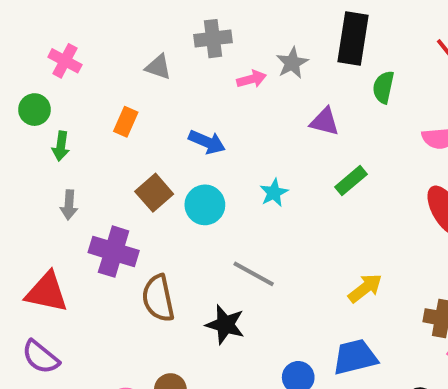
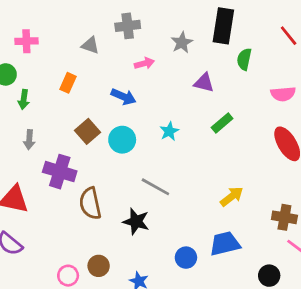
pink cross: (65, 61) -> (26, 41), turned -30
pink arrow: (252, 79) -> (144, 63), moved

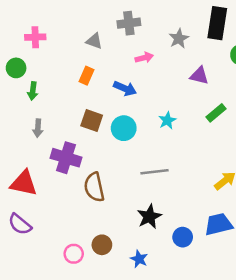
orange rectangle: (68, 83) -> (87, 76), moved
brown square: (87, 131) -> (92, 120), turned -30
gray line: (155, 187) -> (154, 172), turned -36
black star: (136, 221) -> (149, 217), moved, turned 30

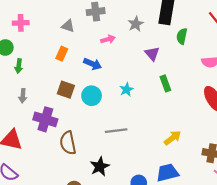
purple triangle: (199, 76) -> (152, 54), turned 35
green rectangle: (216, 113) -> (165, 83), turned -70
black star: (149, 217) -> (100, 167), moved

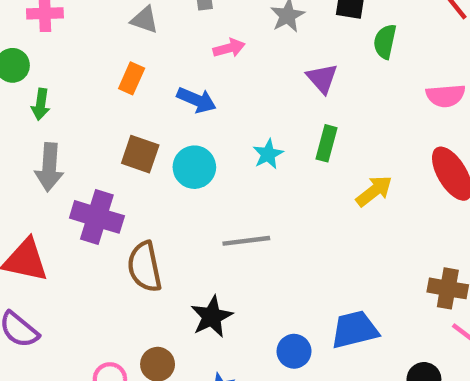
green rectangle: (165, 83) -> (326, 143), moved, turned 35
gray arrow: (23, 96) -> (49, 167), size x1.5
yellow arrow: (173, 138) -> (374, 191), moved

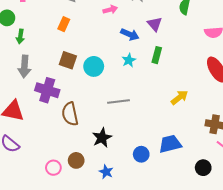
blue arrow: (197, 100) -> (130, 34), moved
yellow arrow: (374, 191) -> (179, 97), moved

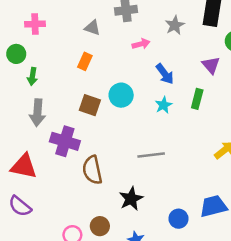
purple triangle: (155, 24) -> (211, 65), moved
blue arrow: (130, 34) -> (165, 74), turned 30
cyan circle: (94, 66) -> (121, 95), moved

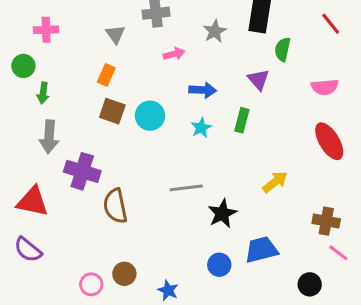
gray triangle: (92, 28) -> (115, 34), turned 35
blue arrow: (165, 74) -> (203, 90), turned -50
brown square: (90, 105) -> (112, 111), moved
black star: (131, 199) -> (222, 214), moved

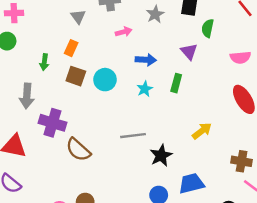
pink cross: (46, 30) -> (14, 13), moved
green arrow: (43, 93) -> (44, 62), moved
brown semicircle: (115, 206) -> (78, 150), turned -36

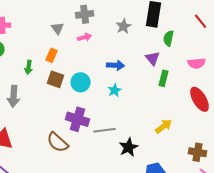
pink arrow: (124, 32) -> (85, 37), moved
green rectangle: (176, 83) -> (164, 78), moved
purple cross: (52, 123) -> (78, 119), moved

